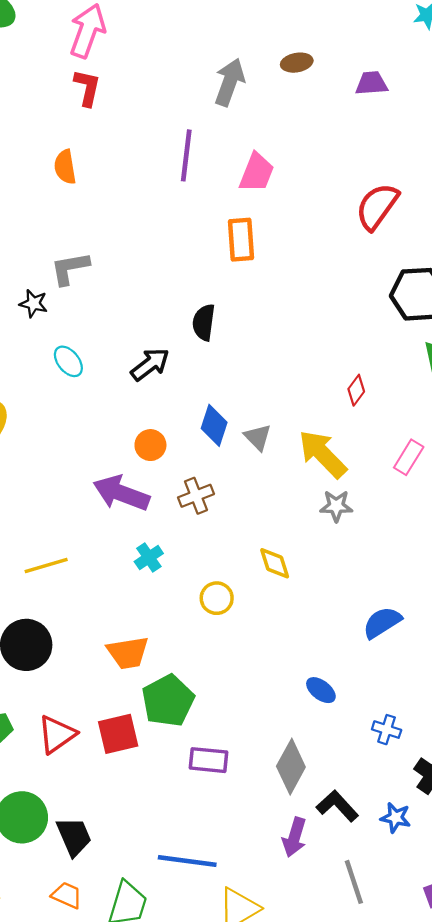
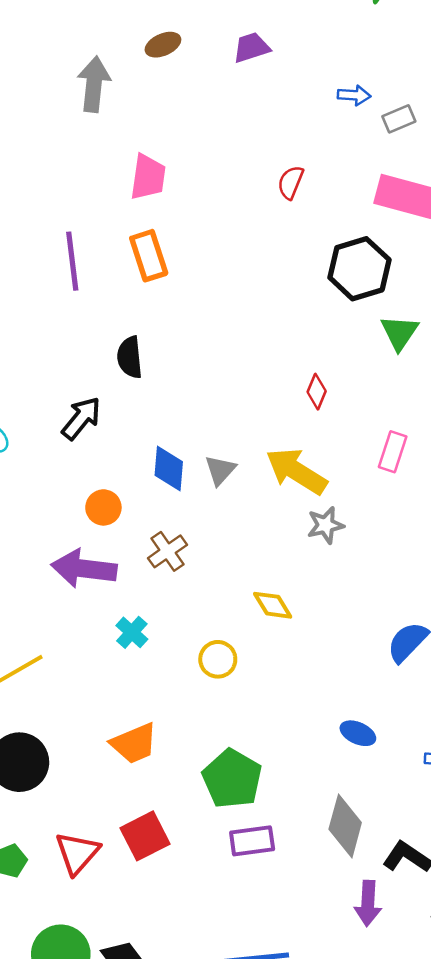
purple line: (186, 155) -> (72, 261), moved
red semicircle: (377, 206) -> (291, 182), size x0.6
gray triangle: (258, 437) -> (220, 470), turned 40
green pentagon: (168, 701) -> (232, 779), moved

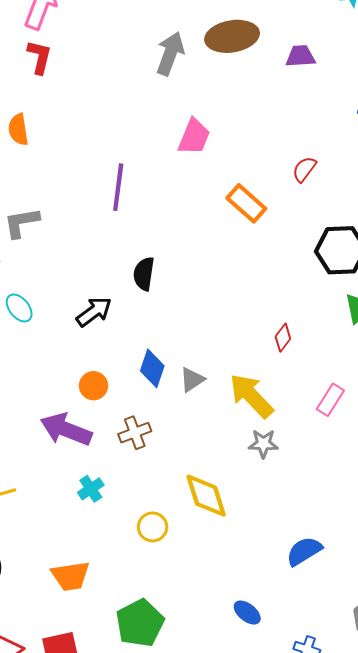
brown ellipse: (163, 45) -> (232, 36), size x1.8
orange rectangle: (149, 256) -> (246, 203), moved, turned -45
yellow diamond: (273, 605) -> (206, 496), size x1.5

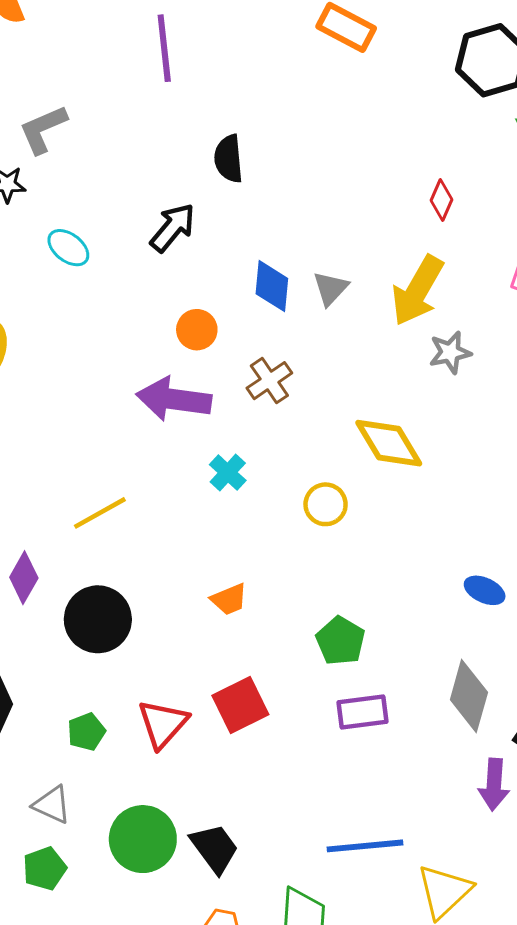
yellow arrow: (251, 396) -> (418, 291), turned -93
orange trapezoid: (70, 576) -> (229, 599), size x0.7
green pentagon: (140, 623) -> (340, 641), size x0.7

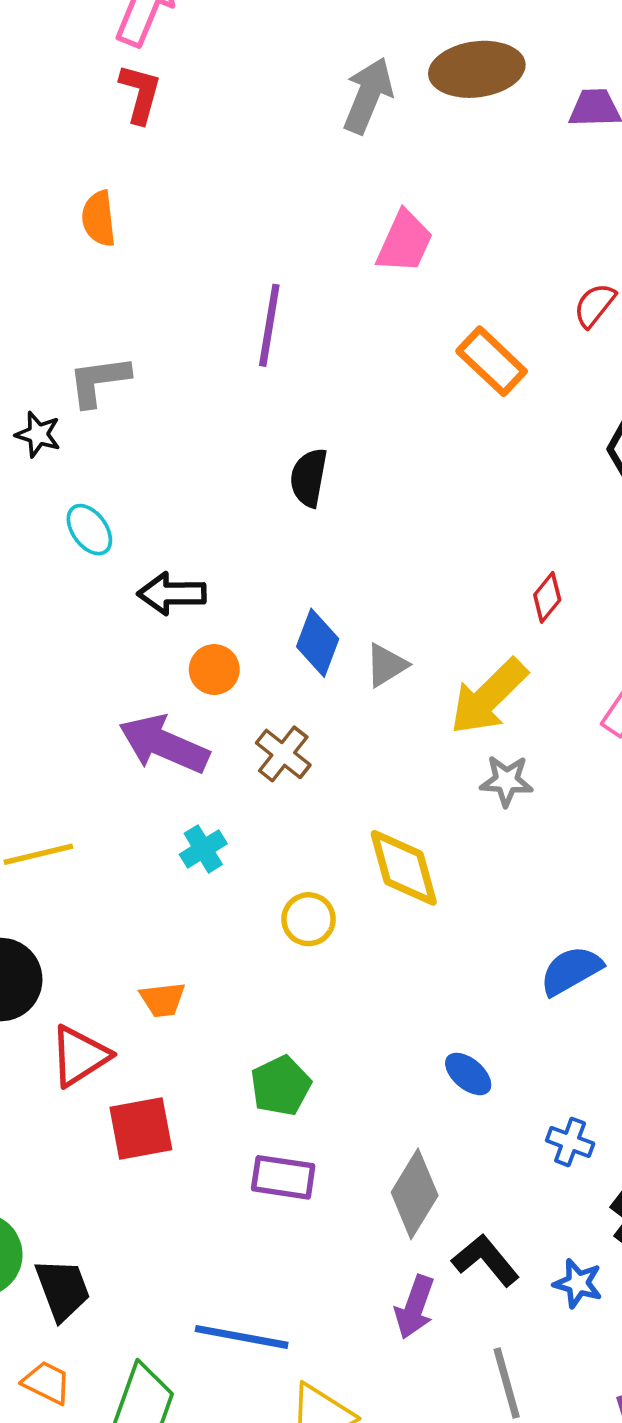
black arrow: (173, 228) -> (172, 594), moved, turned -146
brown cross: (269, 381) -> (283, 754), turned -33
red triangle: (163, 724) -> (80, 1056), moved

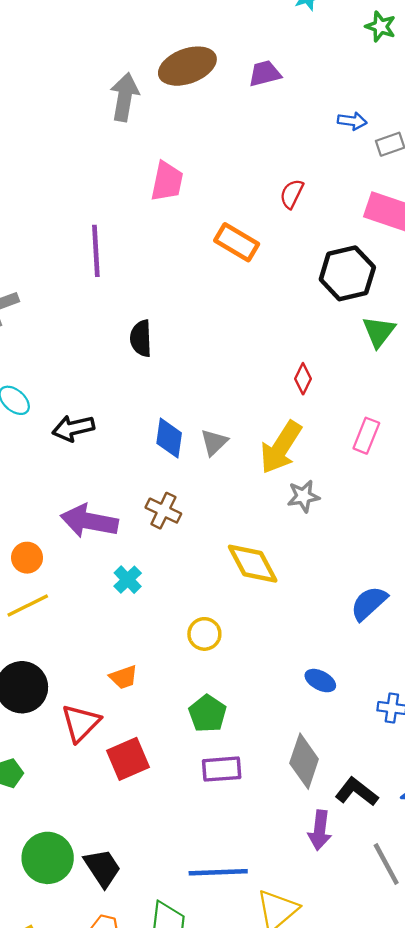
orange circle: (214, 670) -> (27, 558), moved
yellow circle: (309, 919) -> (204, 634), moved

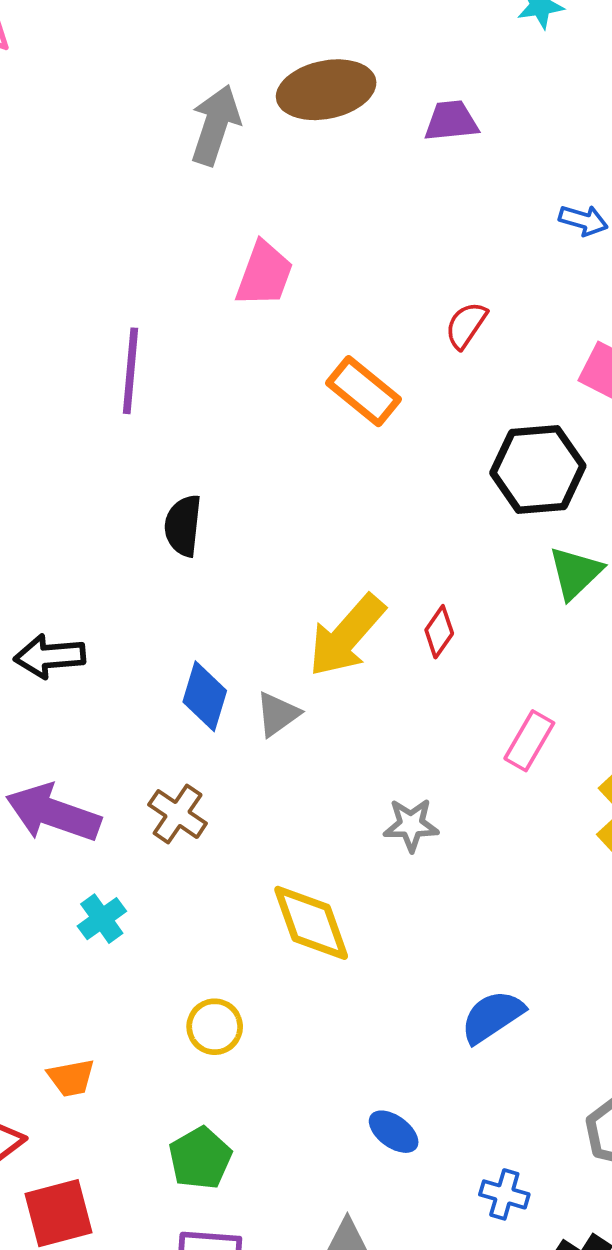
yellow arrow: (281, 447) -> (347, 636), moved

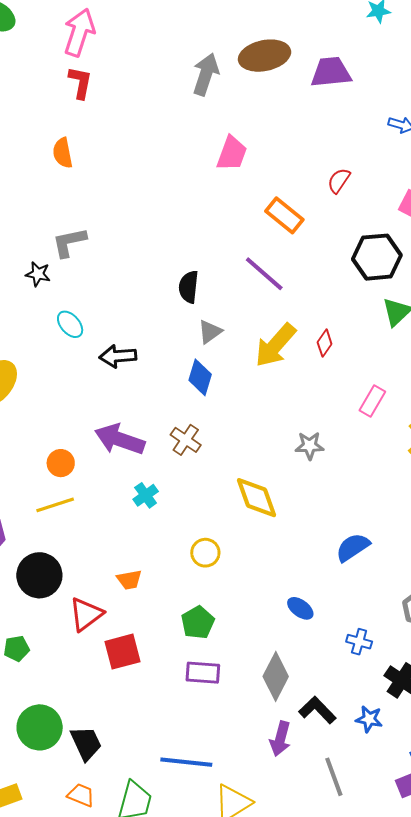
purple trapezoid: (451, 121) -> (331, 72), size x1.4
purple line: (130, 371) -> (264, 274), moved, turned -54
gray triangle: (278, 714) -> (210, 332), moved

